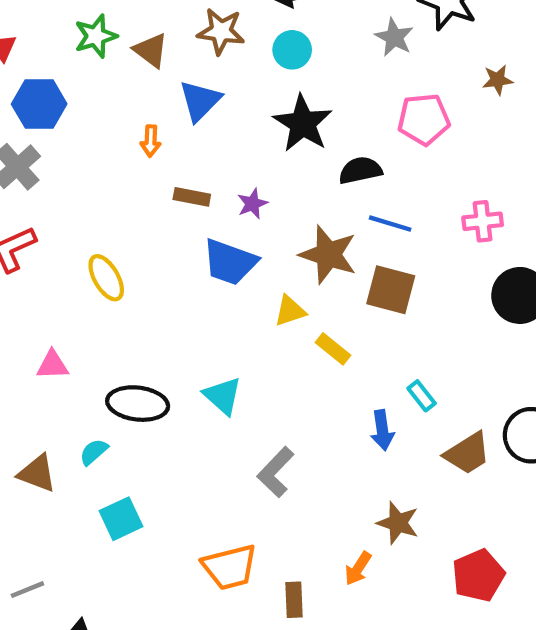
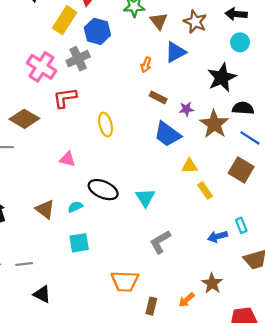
cyan circle: (292, 50) -> (240, 42), moved
brown star: (328, 255) -> (214, 124), moved
blue arrow: (382, 430) -> (217, 236), turned 66

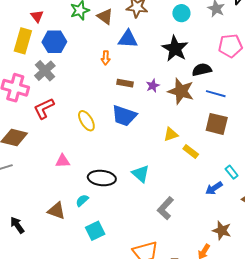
blue triangle: (175, 52) -> (128, 39), turned 50
blue trapezoid: (167, 134) -> (124, 116), moved

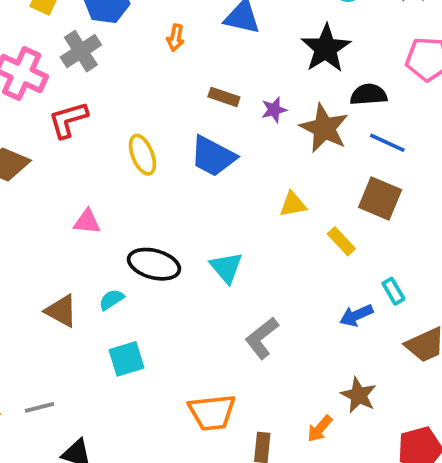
orange arrow: (106, 58) -> (175, 38), moved
yellow rectangle: (191, 151) -> (341, 241), moved

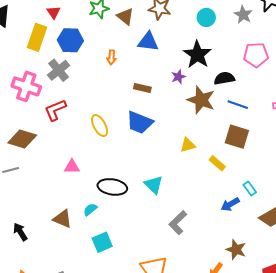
purple star: (274, 110) -> (178, 77), moved

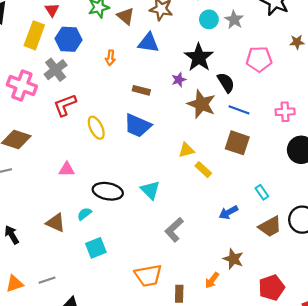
gray star: (243, 15) -> (234, 20), moved
black semicircle: (224, 78) -> (226, 83), turned 66
red L-shape: (55, 110) -> (65, 105), moved
yellow rectangle: (217, 163) -> (203, 170), moved
cyan rectangle: (250, 188) -> (262, 192), moved

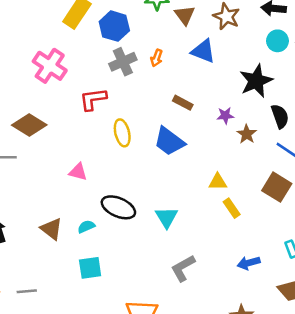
gray cross: (56, 70) -> (123, 62), moved
purple star: (179, 80) -> (225, 116), moved
brown star: (201, 104) -> (247, 134), size x0.6

